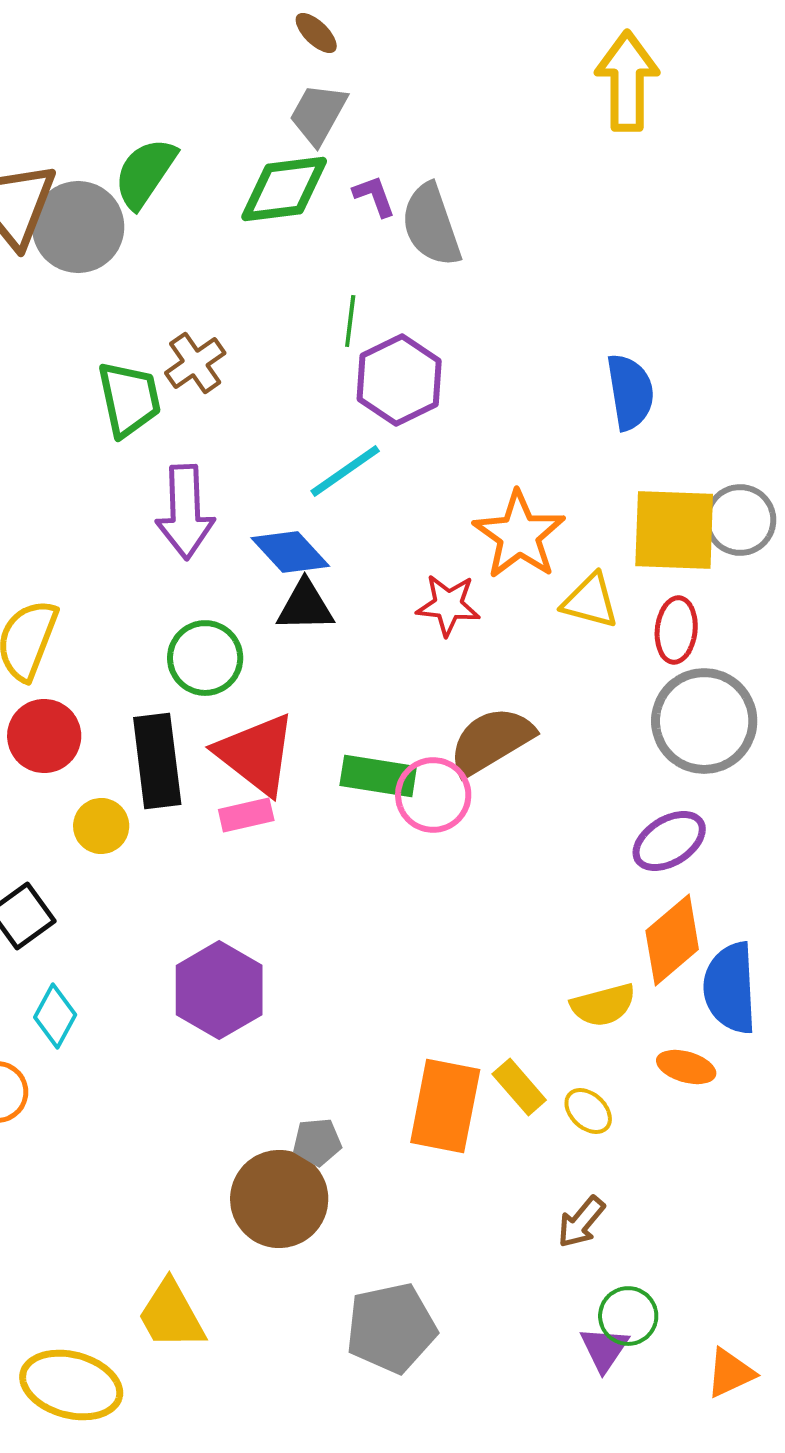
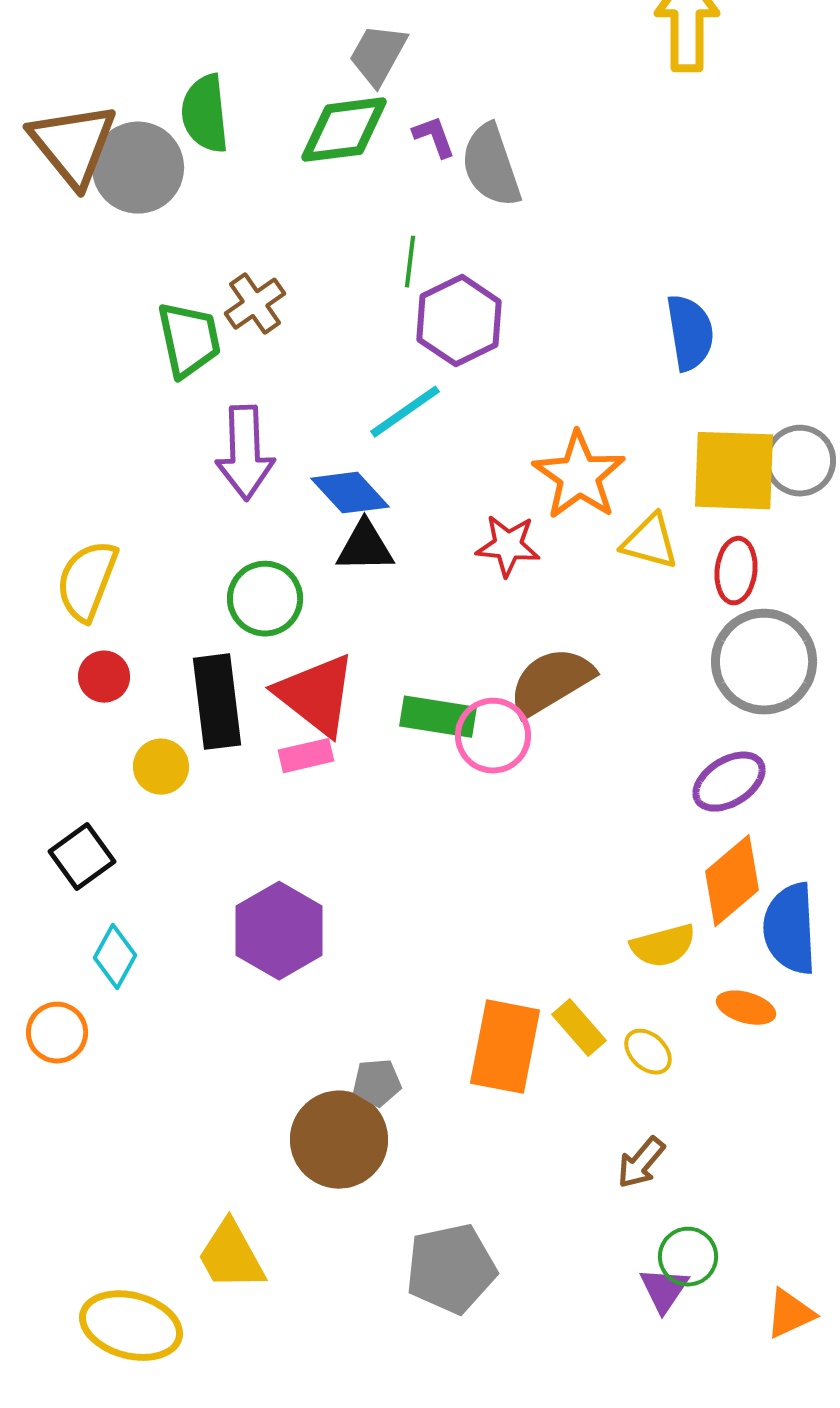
green semicircle: (145, 173) -> (205, 114), turned -40
red circle: (44, 736) -> (104, 677), size x0.7

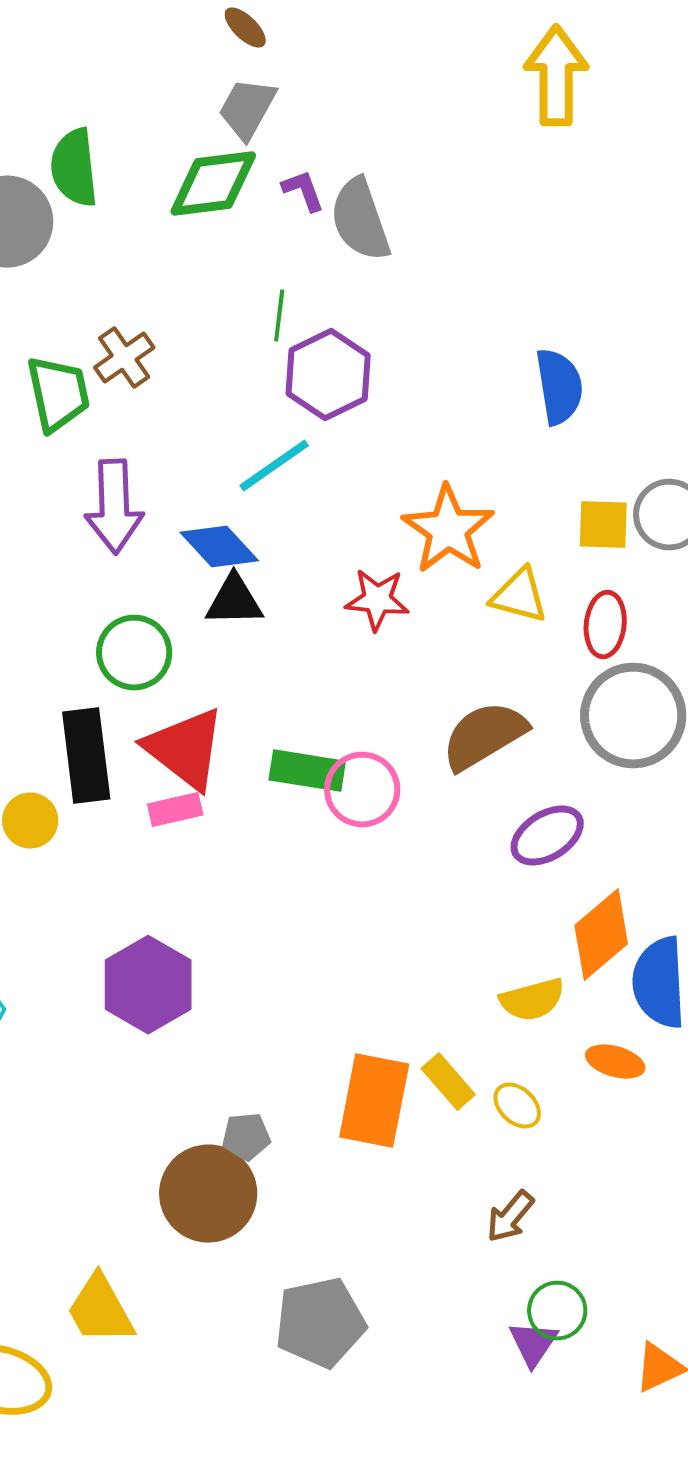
yellow square: (734, 471) -> (603, 525), size x0.6
brown semicircle: (551, 682) -> (484, 736), moved
purple ellipse: (729, 782) -> (547, 836), moved

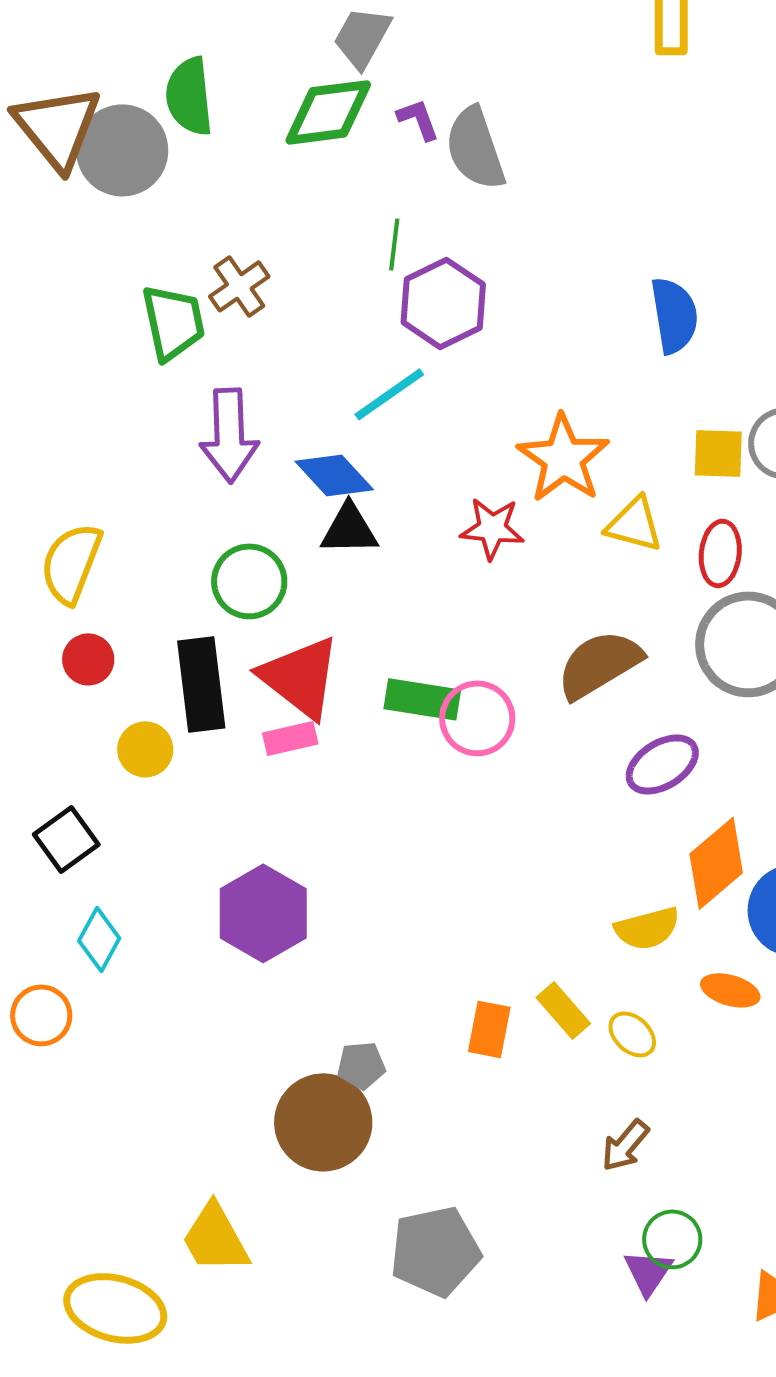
orange rectangle: (374, 1101) -> (489, 1029), size x0.6

